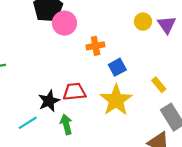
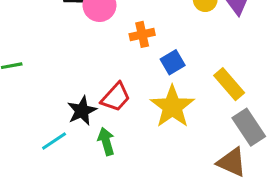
yellow rectangle: (159, 85) -> (229, 84), size x1.5
red trapezoid: (74, 92) -> (116, 97), turned 140

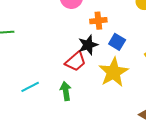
blue square: (173, 62) -> (117, 42), turned -35
black star: (82, 111) -> (88, 45), moved

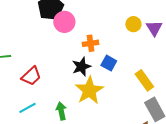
red trapezoid: (76, 61) -> (31, 76), moved
yellow star: (113, 72) -> (89, 90), moved

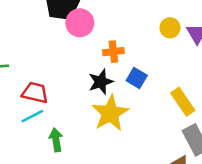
red trapezoid: (31, 76) -> (35, 93), turned -125
cyan line: (27, 108) -> (32, 116), moved
green arrow: (61, 111) -> (56, 140), moved

